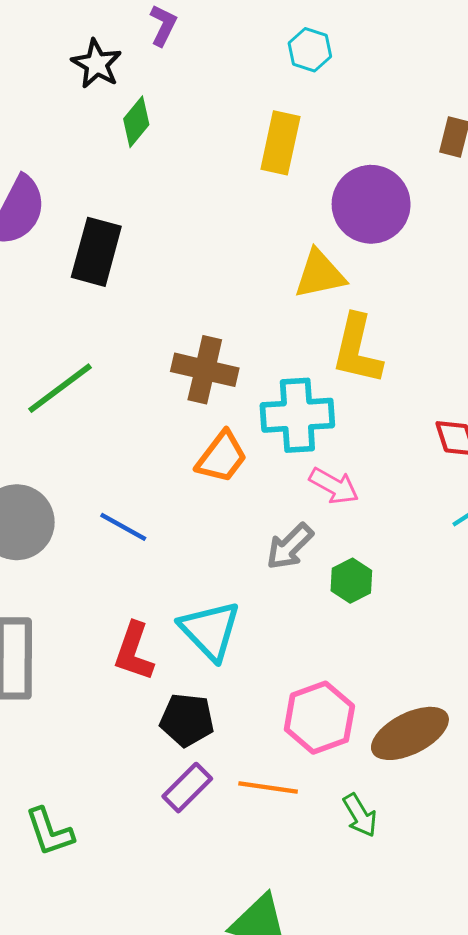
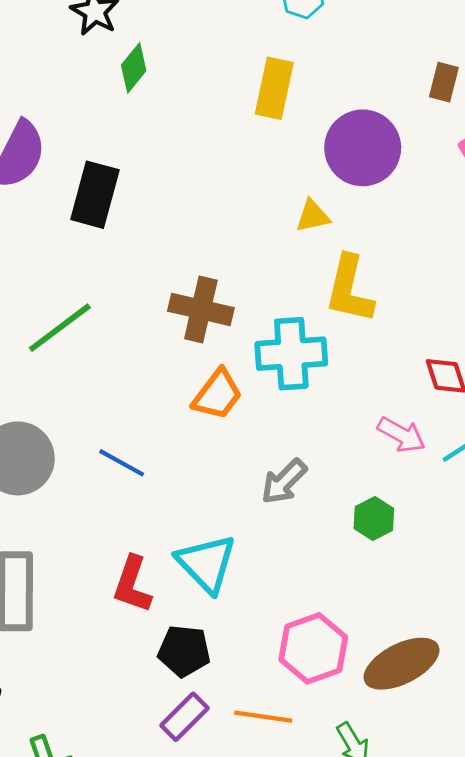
yellow triangle: (320, 274) -> (313, 216), size x0.7
pink arrow: (334, 486) -> (401, 435), moved
green hexagon: (351, 581) -> (374, 519), moved

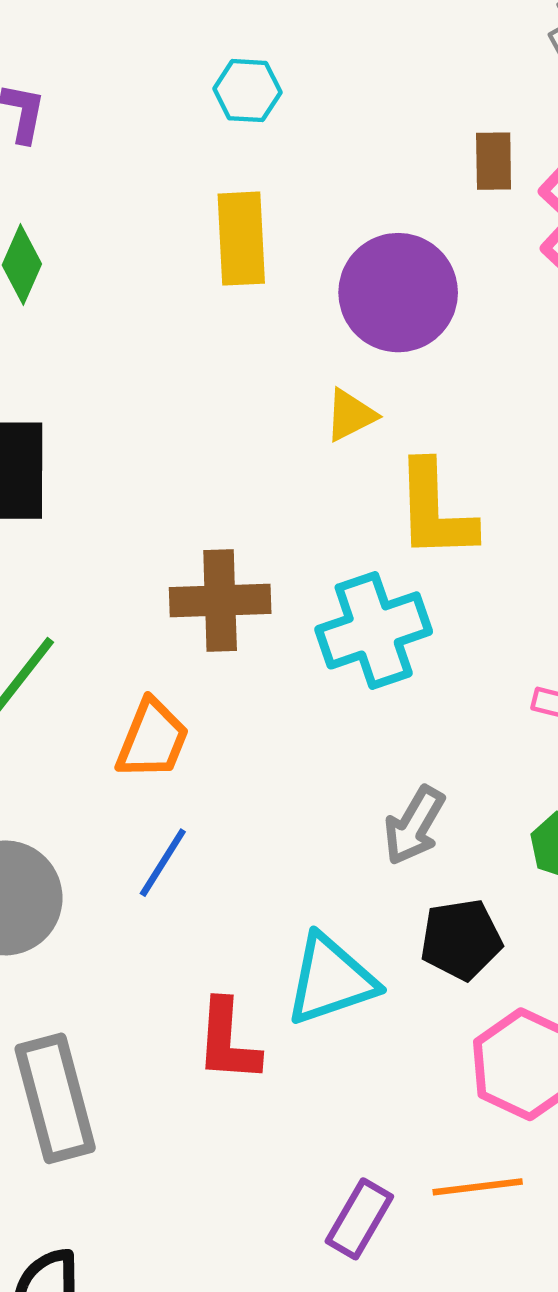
orange trapezoid: (217, 395) -> (152, 739), moved
blue line: (122, 463) -> (163, 863), turned -72
cyan triangle: (206, 564) -> (331, 980), turned -50
black pentagon: (184, 651) -> (461, 939), moved

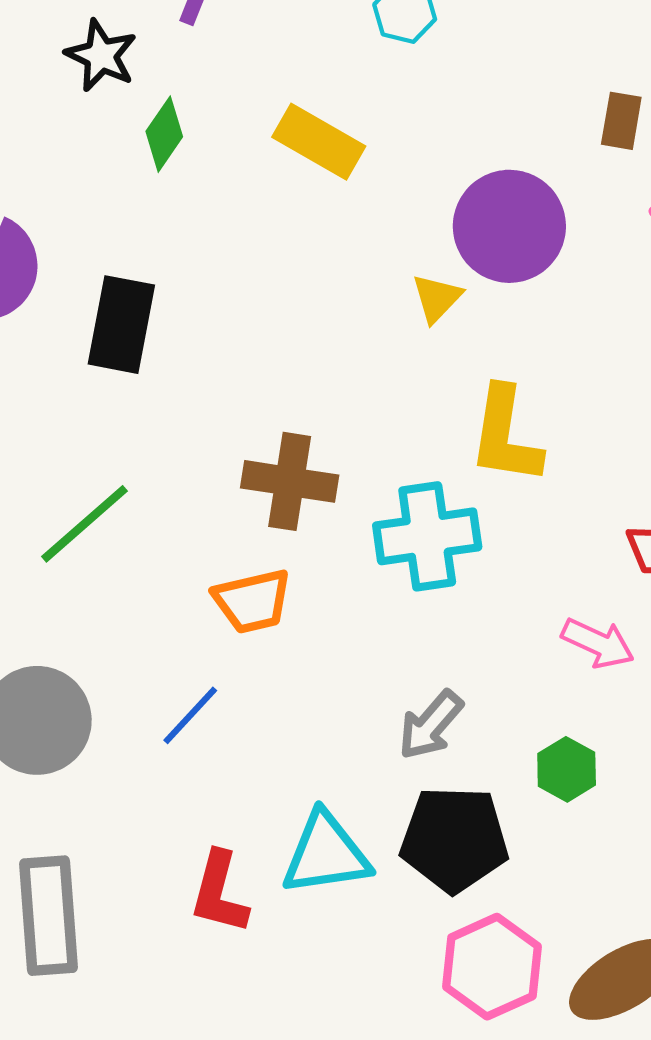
yellow rectangle: (241, 239) -> (319, 142), moved, turned -68
yellow triangle: (350, 415) -> (437, 298), moved, turned -30
orange trapezoid: (152, 739) -> (252, 601), moved, turned 44
black pentagon: (461, 939) -> (454, 839), size x1.4

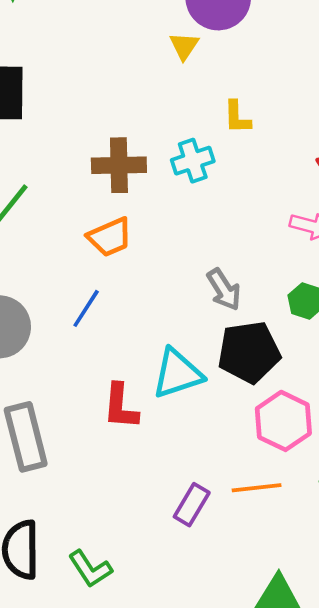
yellow L-shape: (505, 436) -> (237, 117), size x0.6
cyan cross: (427, 536) -> (193, 161), moved, size x0.7
gray arrow: (431, 725) -> (224, 290), turned -63

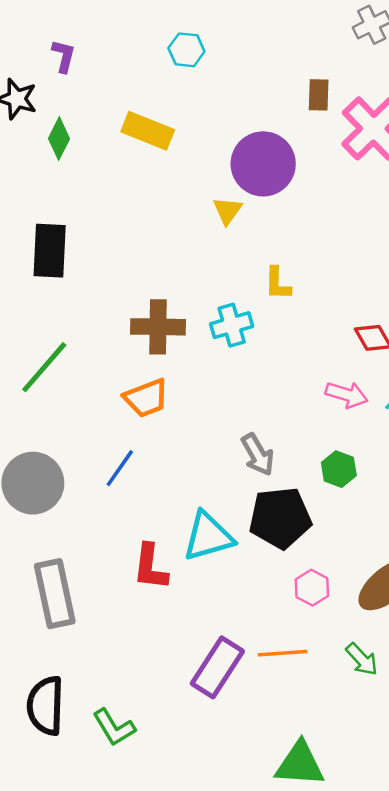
pink hexagon: (283, 421) -> (312, 588), size x0.6
purple rectangle: (192, 505) -> (217, 667), size x1.4

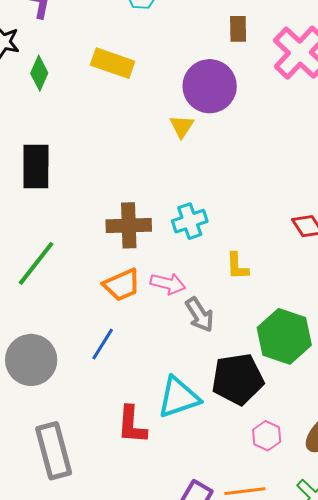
brown rectangle: (319, 95) -> (238, 29), moved
yellow L-shape: (277, 284) -> (237, 266), moved
pink arrow: (347, 395) -> (168, 284), moved
gray arrow: (258, 455) -> (200, 315), moved
green hexagon: (339, 469) -> (284, 336), size x1.8

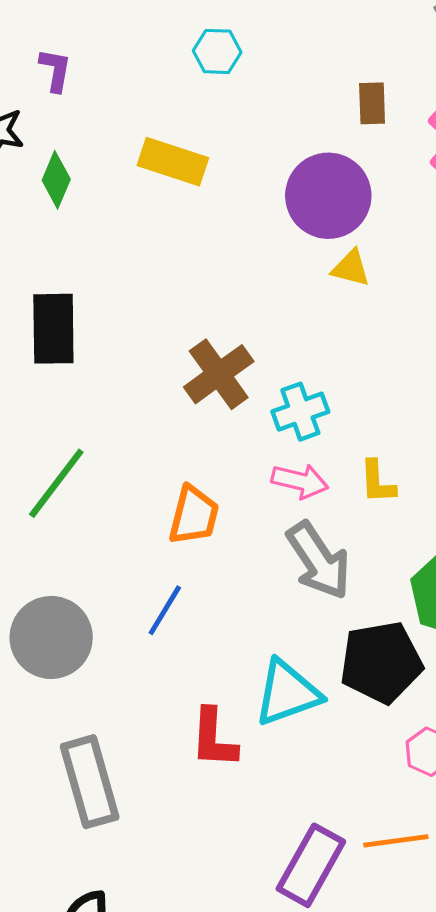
yellow triangle: (182, 126) -> (351, 268), moved, turned -48
brown cross: (129, 225) -> (219, 374), moved, turned -33
pink arrow: (168, 284) -> (300, 481), moved
orange trapezoid: (122, 285) -> (194, 515), turned -51
gray arrow: (200, 315) -> (319, 561), size x1.4

